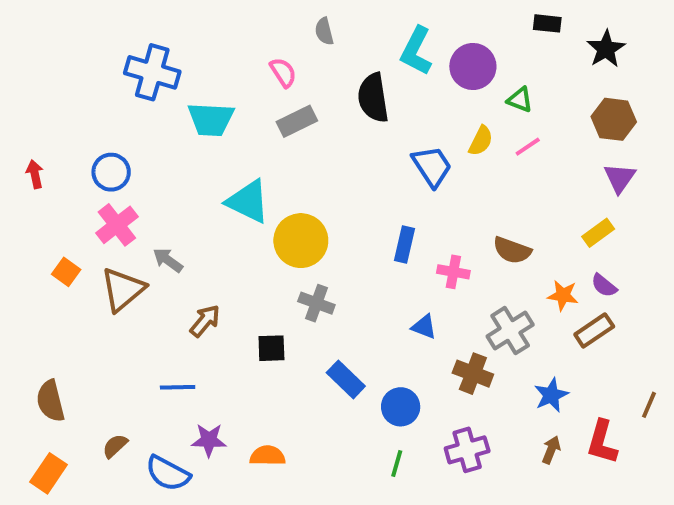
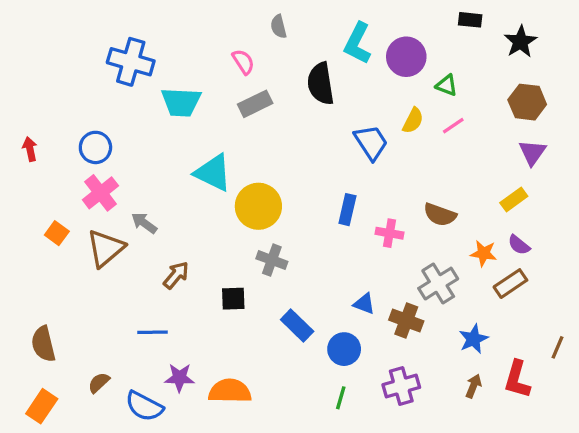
blue triangle: (424, 327) -> (364, 304), moved
orange semicircle: (268, 456) -> (230, 391), size x1.4

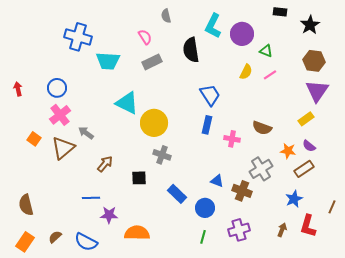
blue trapezoid: (371, 142) -> (210, 95), moved
purple triangle: (532, 152) -> (317, 91), size x1.4
blue star: (473, 339) -> (294, 199), moved
purple star: (179, 378) -> (109, 215), moved
brown semicircle: (99, 383) -> (55, 237), moved

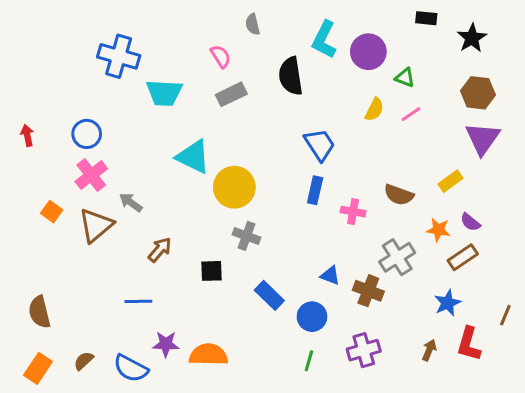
yellow rectangle: (306, 119) -> (451, 181), moved
purple star: (109, 215) -> (166, 344), moved

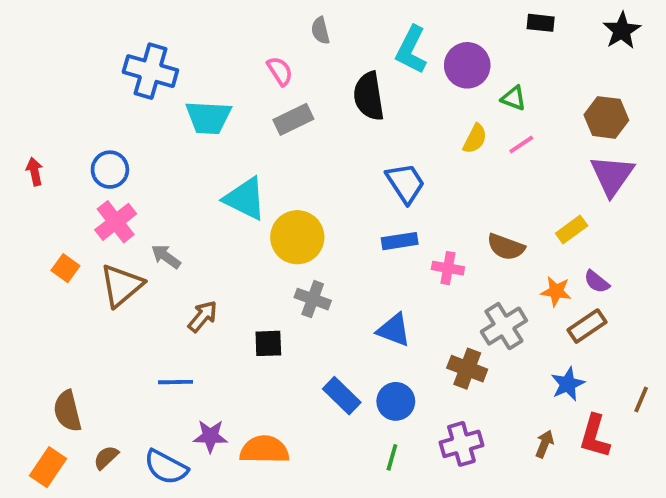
black star: (472, 38) -> (622, 31), moved
blue rectangle: (315, 190) -> (400, 241), turned 68
blue triangle: (330, 276) -> (394, 330), moved, size x1.4
blue rectangle: (269, 295) -> (342, 396), moved
brown semicircle: (39, 312) -> (67, 411), moved

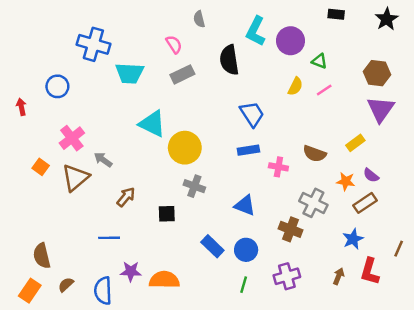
blue circle: (110, 170) -> (57, 86), moved
gray cross: (504, 326) -> (313, 203), turned -32
blue semicircle: (166, 467) -> (103, 291), turned 60

